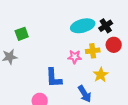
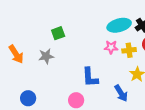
pink star: (75, 57) -> (111, 47), moved

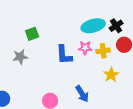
blue L-shape: (90, 77) -> (64, 55), moved
blue arrow: (121, 93) -> (82, 94), moved

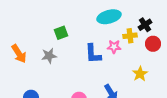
cyan ellipse: (93, 26) -> (109, 17), moved
yellow cross: (103, 51) -> (130, 36), moved

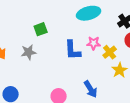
yellow cross: (130, 36) -> (110, 52), moved, turned -32

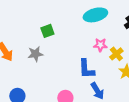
blue L-shape: (73, 50) -> (86, 69), moved

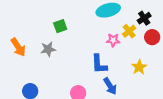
yellow cross: (116, 54) -> (129, 31), moved

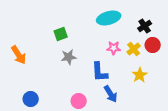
yellow cross: (129, 31) -> (134, 49), moved
gray star: (48, 49) -> (69, 57), moved

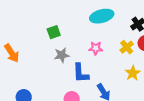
pink star: (114, 48) -> (96, 48), moved
blue L-shape: (100, 72) -> (81, 73), moved

